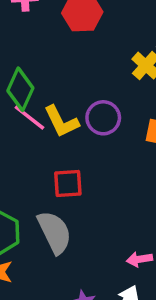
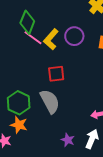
yellow L-shape: (61, 121) -> (51, 39), turned 70

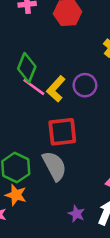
red square: (56, 74) -> (62, 132), size x1.4

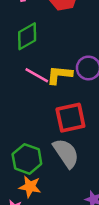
green diamond: (27, 68) -> (27, 36), moved, turned 44
yellow L-shape: (56, 89) -> (59, 75), turned 60

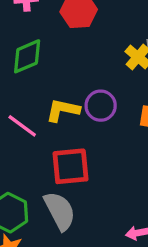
pink line: (37, 75) -> (22, 126), moved

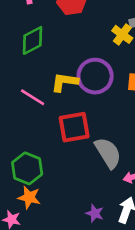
purple circle: (101, 106) -> (95, 76), size x1.4
gray semicircle: (60, 211) -> (108, 153), moved

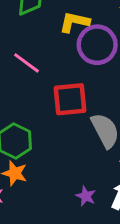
yellow L-shape: (65, 82) -> (74, 22), moved

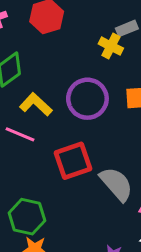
yellow L-shape: (74, 22) -> (36, 104), moved, turned 44

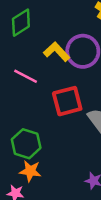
yellow L-shape: (36, 104) -> (57, 52), moved

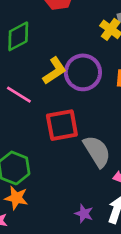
yellow L-shape: (57, 52) -> (54, 71), turned 95

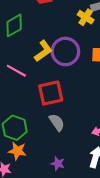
gray semicircle: (97, 151) -> (57, 122), moved, size x0.7
purple star: (84, 214) -> (58, 164), moved

